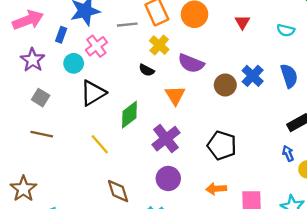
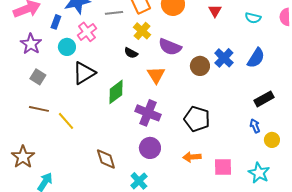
blue semicircle: (289, 76) -> (256, 58), turned 50
purple cross: (166, 139) -> (148, 113), turned -30
yellow line: (100, 144) -> (66, 121), moved

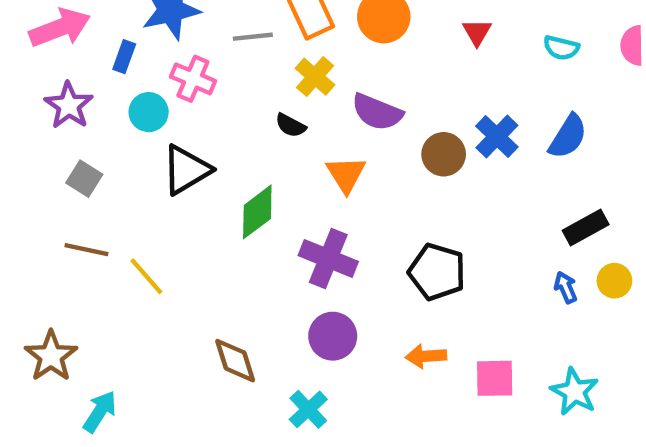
pink cross: (87, 32) -> (193, 79), turned -30
yellow circle: (272, 140) -> (614, 281), moved

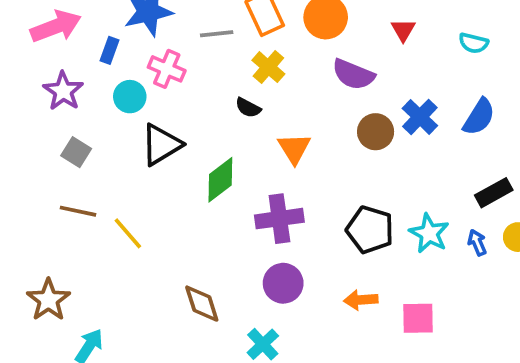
purple semicircle: (377, 112) -> (353, 74), moved
purple cross: (328, 259) -> (279, 219), turned -30
cyan star: (575, 392) -> (429, 233), moved

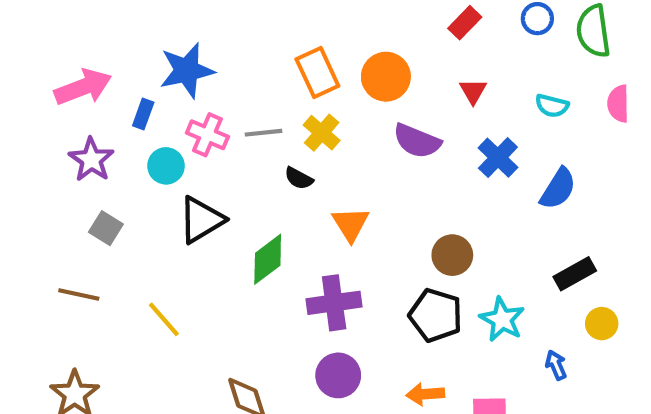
gray line: (217, 34) -> (263, 133), moved
blue cross: (420, 117) -> (498, 158), moved
brown circle: (376, 132) -> (452, 255), moved
brown line: (78, 211) -> (79, 295), moved
blue arrow: (477, 243) -> (556, 365), moved

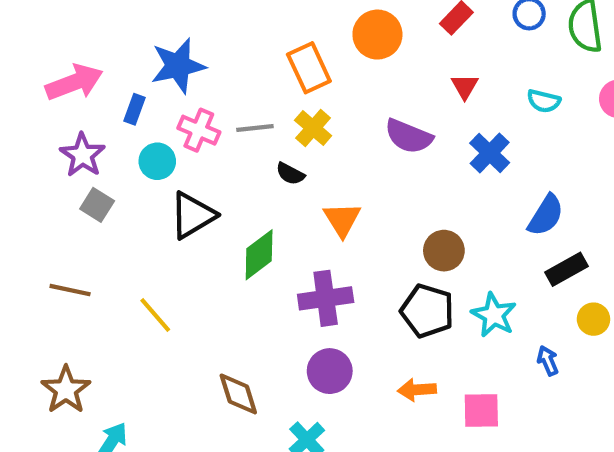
orange circle: (386, 77) -> (377, 35), moved
blue semicircle: (558, 189) -> (546, 215), moved
gray square: (106, 228) -> (97, 205), moved

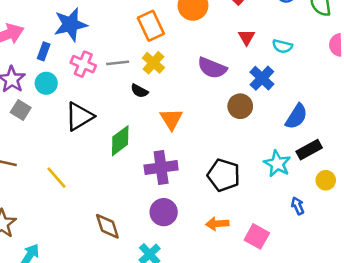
cyan semicircle: (544, 101) -> (282, 46), moved
cyan circle: (157, 161) -> (46, 83), moved
brown circle: (444, 251) -> (240, 106), moved
cyan star: (494, 315) -> (277, 164), moved
pink square: (481, 411) -> (257, 236), turned 30

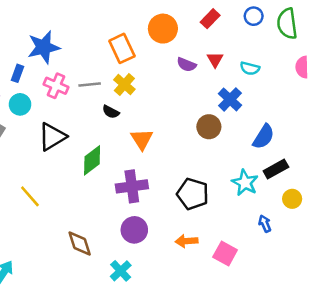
purple semicircle: (212, 68) -> (187, 65), moved, size x0.7

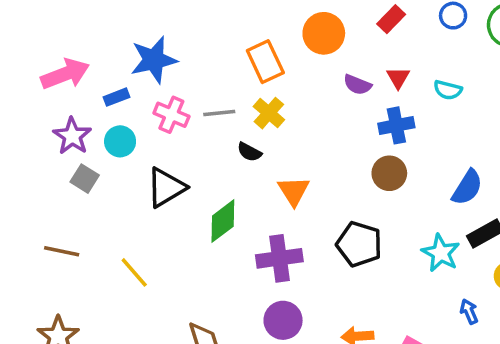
blue rectangle: (18, 73) -> (116, 97), turned 49
blue cross: (230, 99) -> (396, 125), moved, turned 35
black pentagon: (193, 194) -> (359, 244), moved

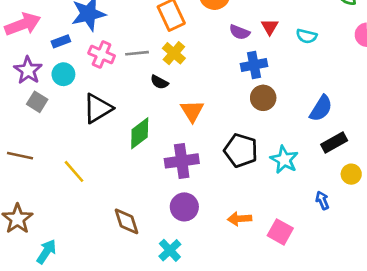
blue cross: (396, 125) -> (254, 65), moved
cyan star: (441, 253) -> (284, 160), moved

